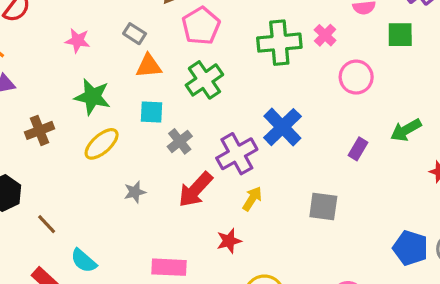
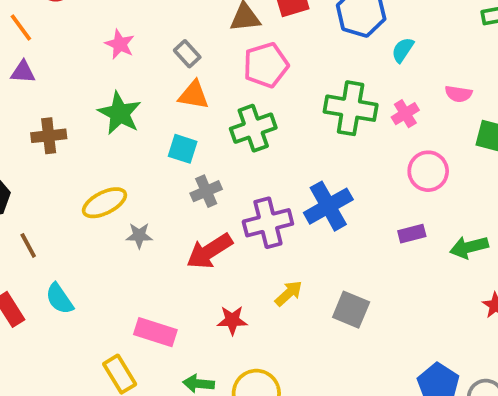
yellow ellipse: (102, 144) -> (104, 203), moved
purple rectangle: (358, 149) -> (412, 234), moved, turned 30
yellow arrow: (252, 199) -> (289, 293), moved

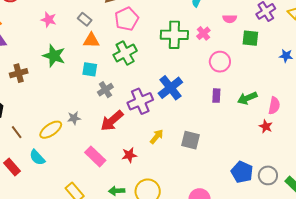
yellow ellipse: (104, 203) -> (51, 130), moved
purple rectangle: (412, 234) -> (216, 96), turned -64
pink rectangle: (155, 332) -> (95, 156), moved, turned 35

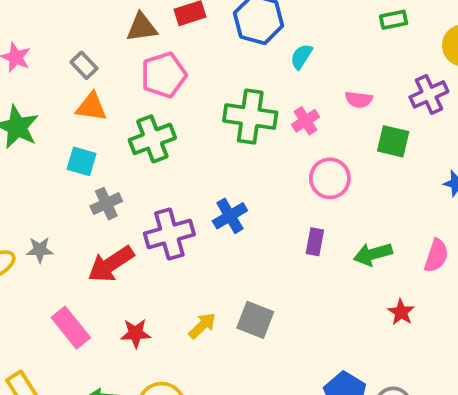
blue cross: (170, 88) -> (230, 216), size x0.7
pink semicircle: (274, 106) -> (436, 256), moved
yellow arrow: (157, 137) -> (202, 326), moved

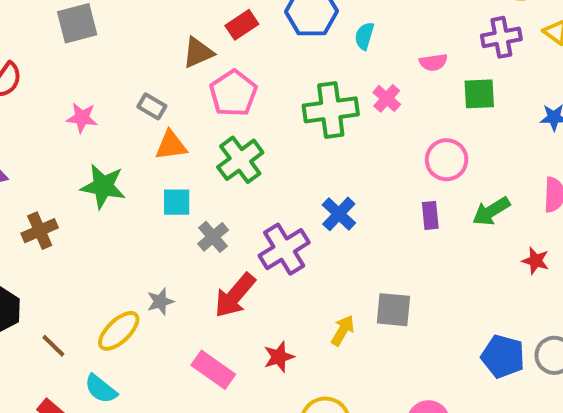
purple cross: (429, 94) -> (501, 37), turned 30
pink circle: (330, 178) -> (447, 160), moved

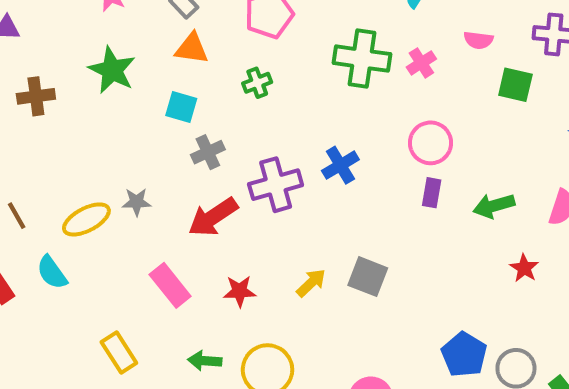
green cross: (240, 160) -> (257, 83), size x0.6
pink circle: (447, 160) -> (431, 143), moved

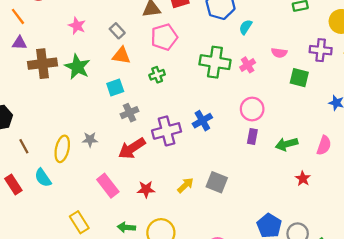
brown cross: (36, 96) -> (43, 64), moved, size x1.4
cyan square: (181, 107) -> (115, 88), turned -36
yellow ellipse: (86, 219) -> (62, 149), turned -50

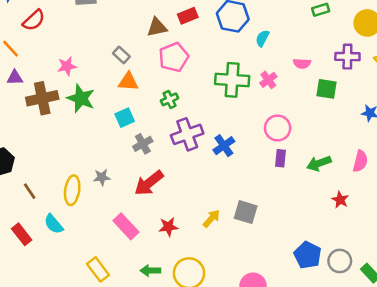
pink star: (77, 26) -> (67, 66), moved, turned -30
purple cross: (167, 131) -> (187, 134), moved

